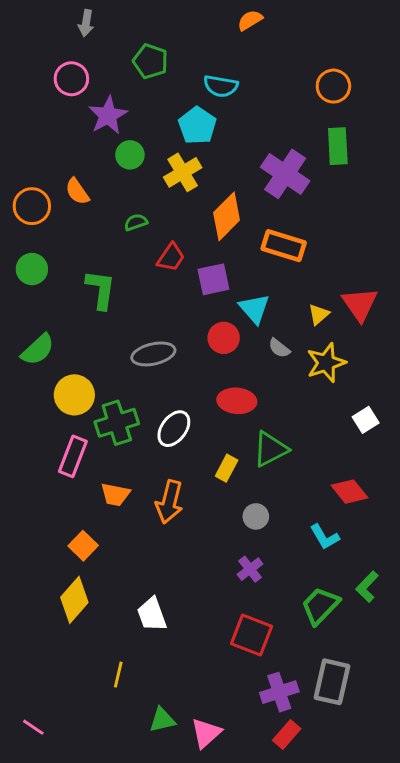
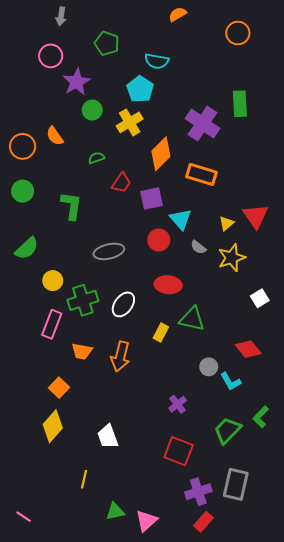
orange circle: (333, 86) -> (238, 33), moved
yellow circle: (74, 395) -> (53, 281), size x0.7
green triangle: (270, 449) -> (192, 319), turned 40
gray circle: (256, 516) -> (209, 367), moved

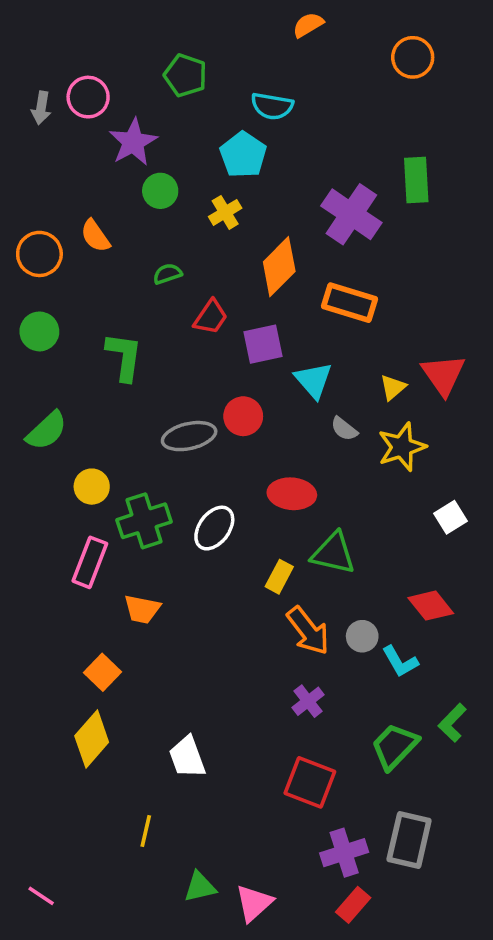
gray arrow: (61, 16) -> (41, 108), moved
yellow cross: (130, 122) -> (225, 212), size x0.7
red circle: (159, 240) -> (243, 416), moved
orange arrow: (120, 356) -> (308, 631), moved, turned -52

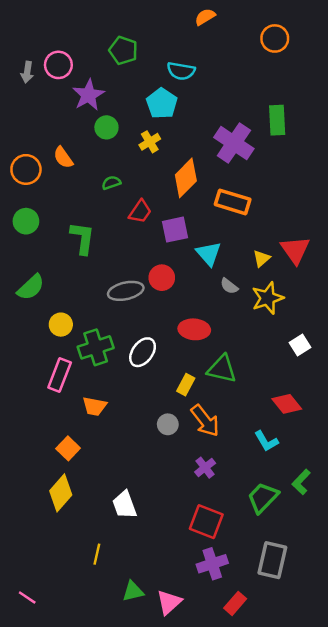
gray circle: (362, 636) -> (168, 424), moved
purple cross: (344, 853) -> (212, 564), moved

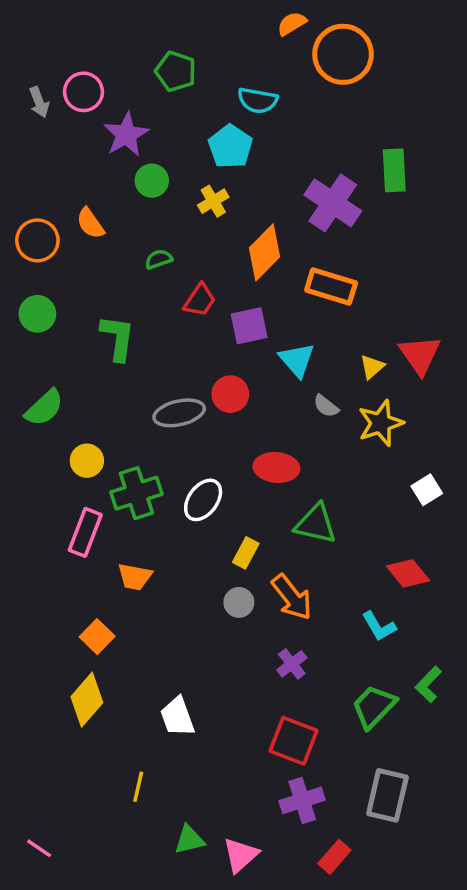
orange circle: (275, 38) -> (343, 54), moved, size x1.5
gray arrow: (27, 72) -> (39, 102), turned -30
yellow rectangle: (186, 385) -> (246, 553), moved

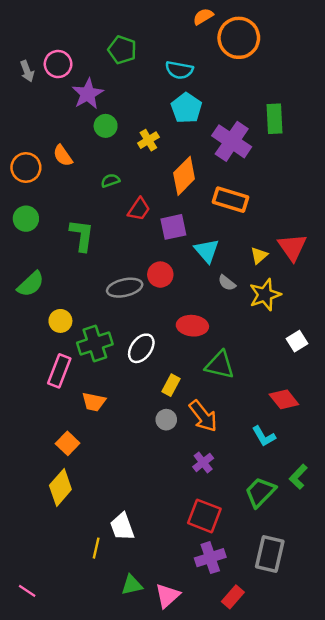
cyan pentagon: (230, 146) -> (186, 108), moved
white trapezoid: (177, 717) -> (122, 527), moved

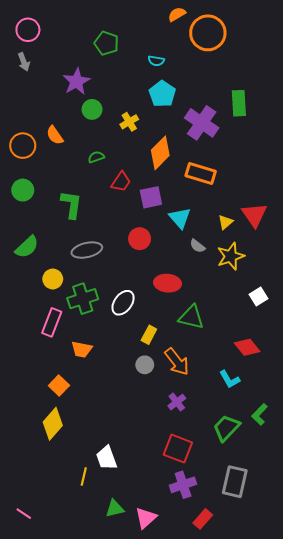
pink circle: (58, 64) -> (28, 30), moved
cyan semicircle: (179, 70) -> (156, 61), size x0.7
gray ellipse: (125, 288) -> (87, 250), moved

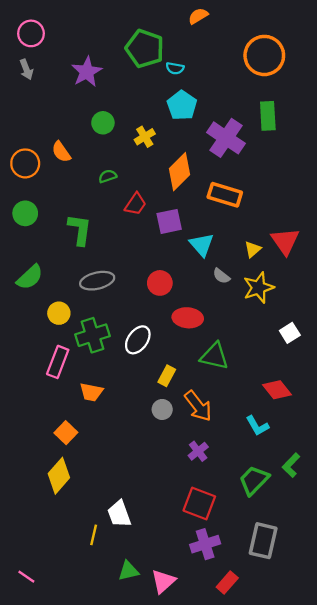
orange circle: (208, 33) -> (264, 55), moved
green pentagon: (106, 43) -> (145, 49), moved, size x1.4
purple star: (77, 81) -> (87, 72), moved
red circle: (140, 239) -> (160, 283), moved

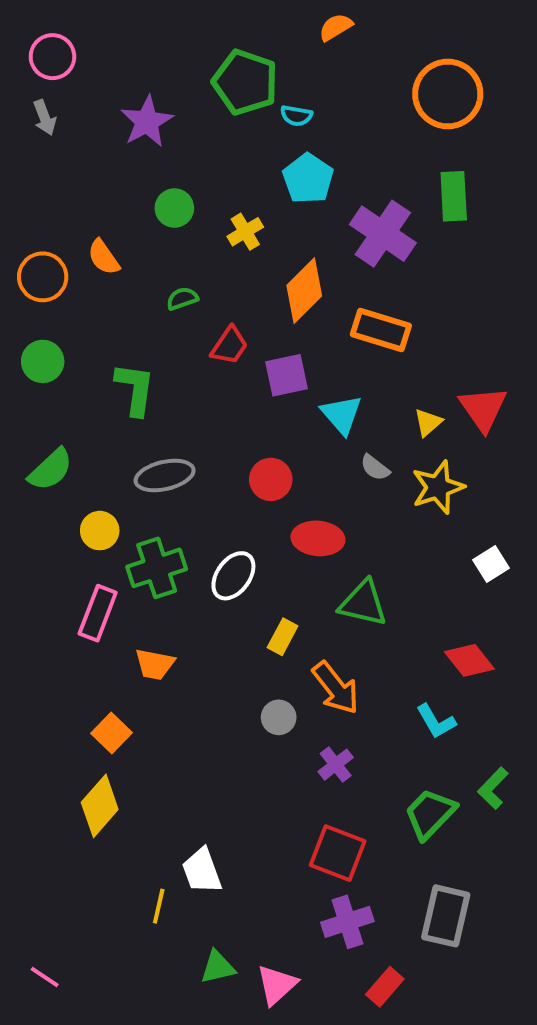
gray circle: (162, 409) -> (279, 717), moved

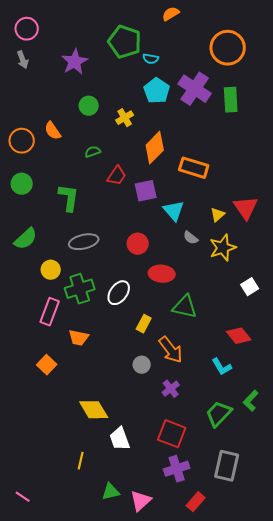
purple cross: (383, 234) -> (195, 89), moved
orange square: (111, 733) -> (47, 365), moved
yellow diamond: (100, 806) -> (94, 410), moved, turned -72
white trapezoid: (202, 871) -> (120, 439), moved

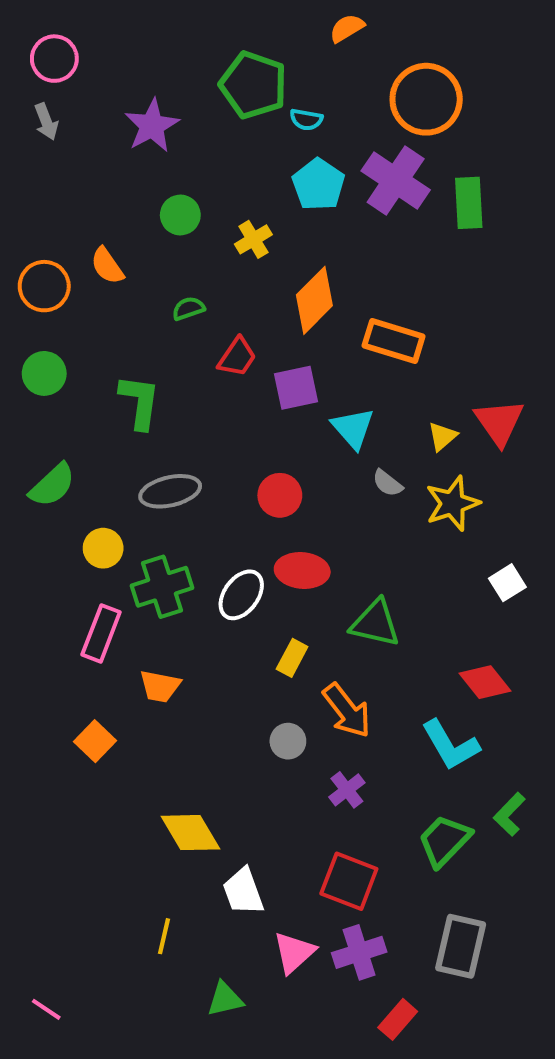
orange circle: (228, 48) -> (426, 99), moved
red ellipse: (162, 274) -> (302, 570), moved
cyan L-shape: (222, 367) -> (450, 745), size x1.4
pink triangle: (141, 501) -> (294, 952), moved

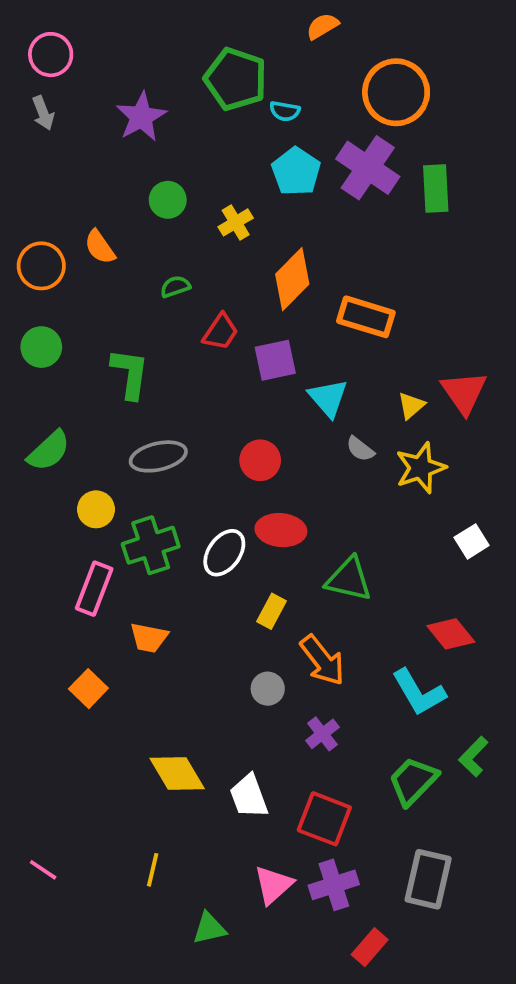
white trapezoid: (243, 891) -> (249, 796), moved
pink line: (46, 1009) -> (43, 870), moved

